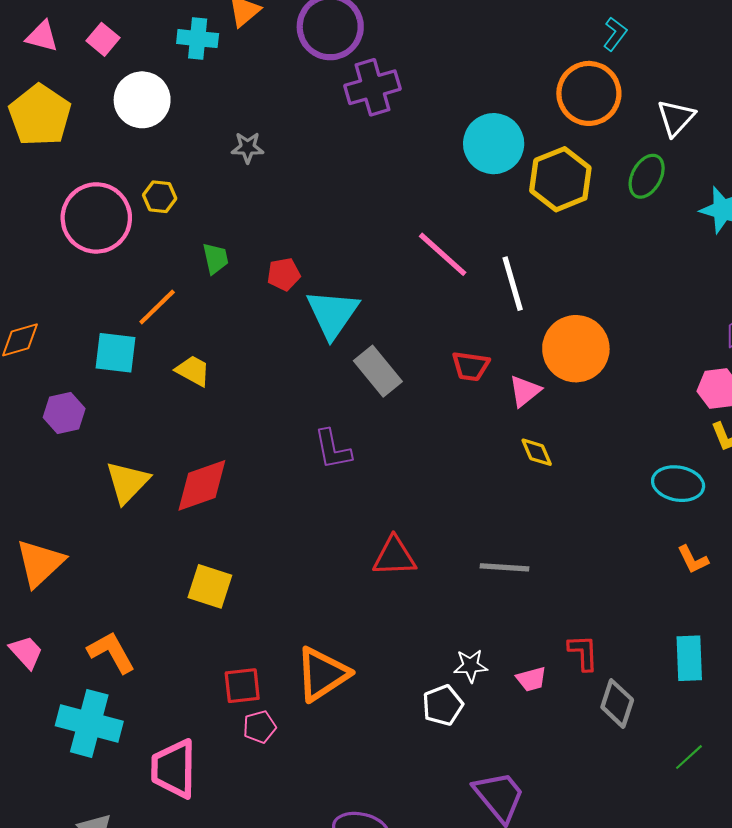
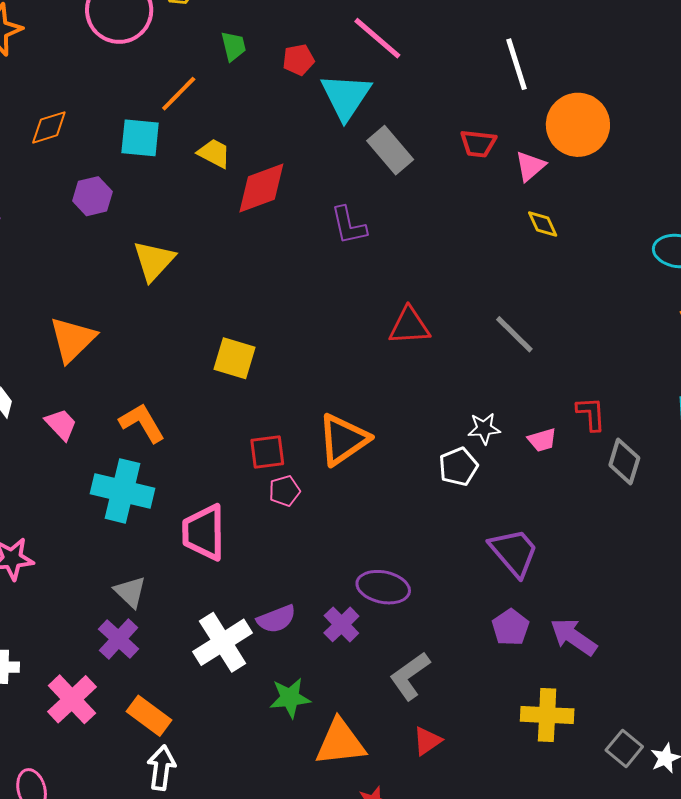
pink line: (443, 254) -> (377, 38), moved
red diamond: (202, 485) -> (261, 188), moved
gray line: (505, 567) -> (514, 334), turned 42

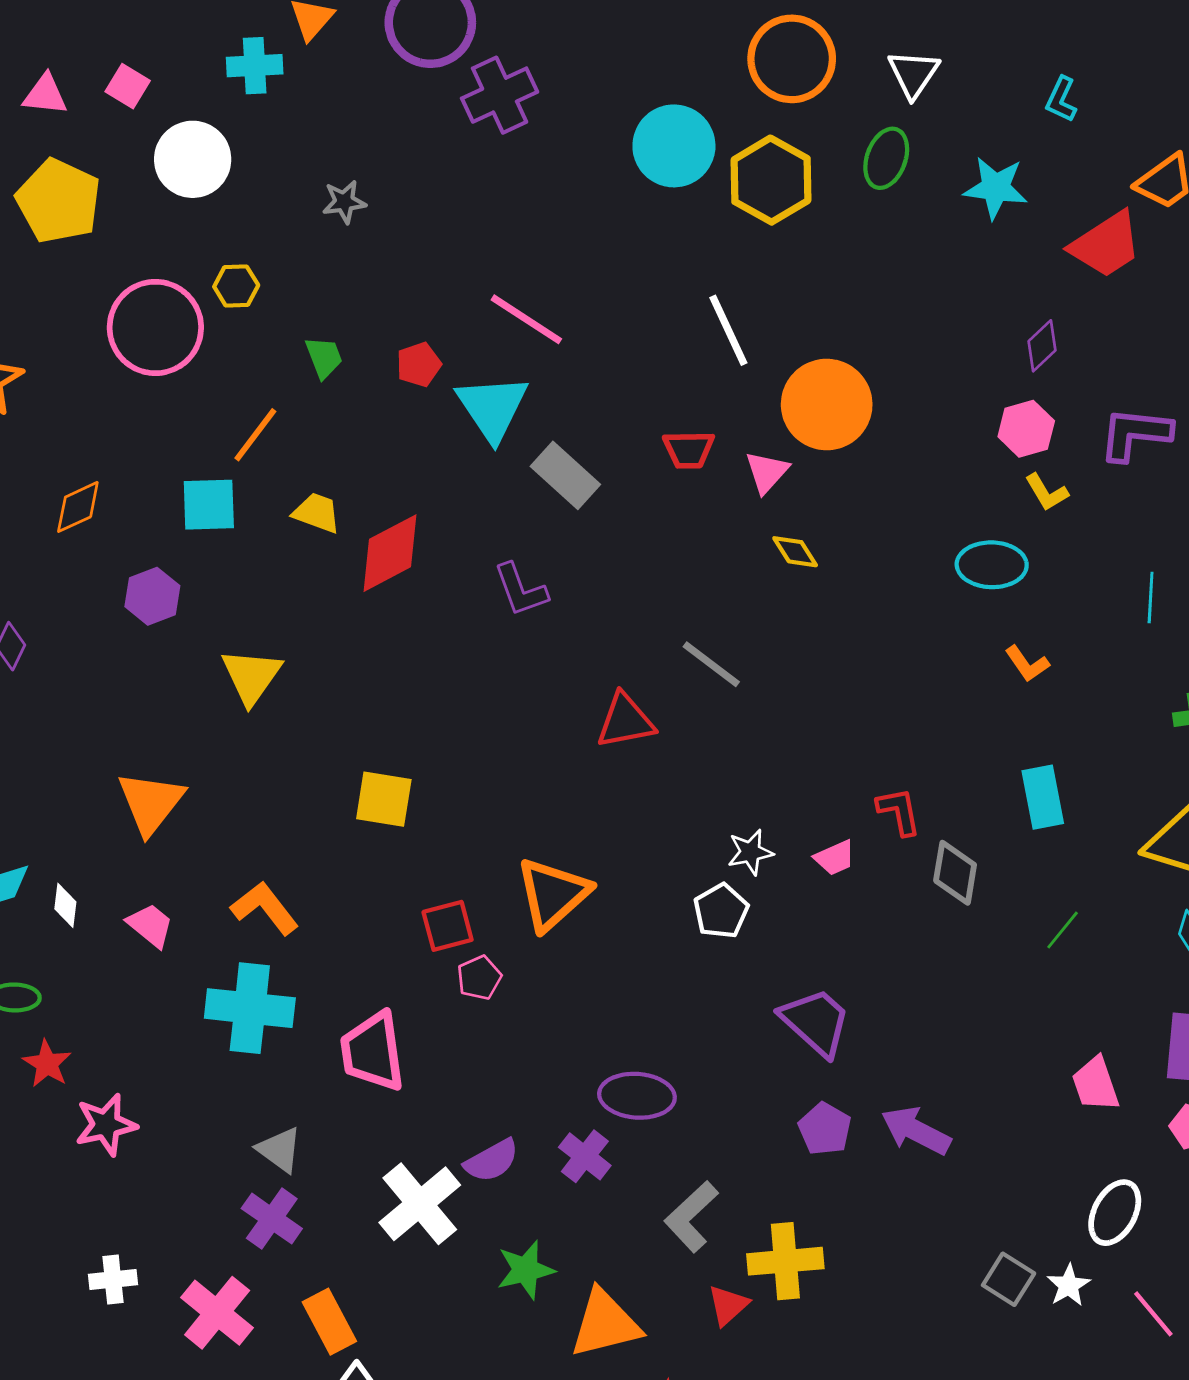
gray line: (514, 334) -> (711, 664), moved
yellow cross: (547, 715) -> (785, 1261), moved
orange rectangle: (149, 716) -> (329, 1322), turned 33

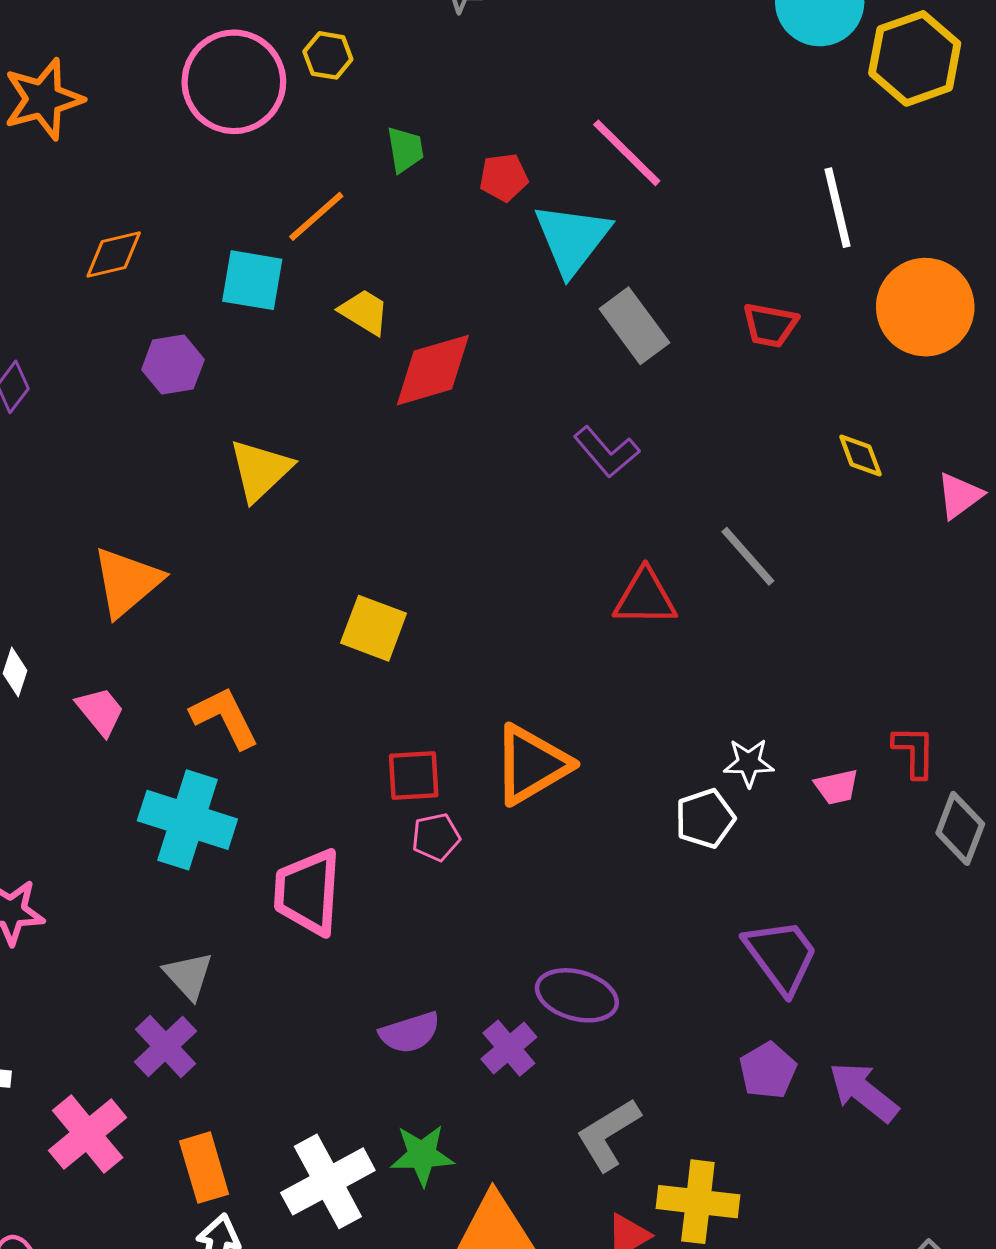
pink triangle: (767, 472) -> (960, 496), moved
purple L-shape: (521, 590) -> (606, 452), moved, turned -32
white cross: (420, 1204) -> (328, 1181), moved

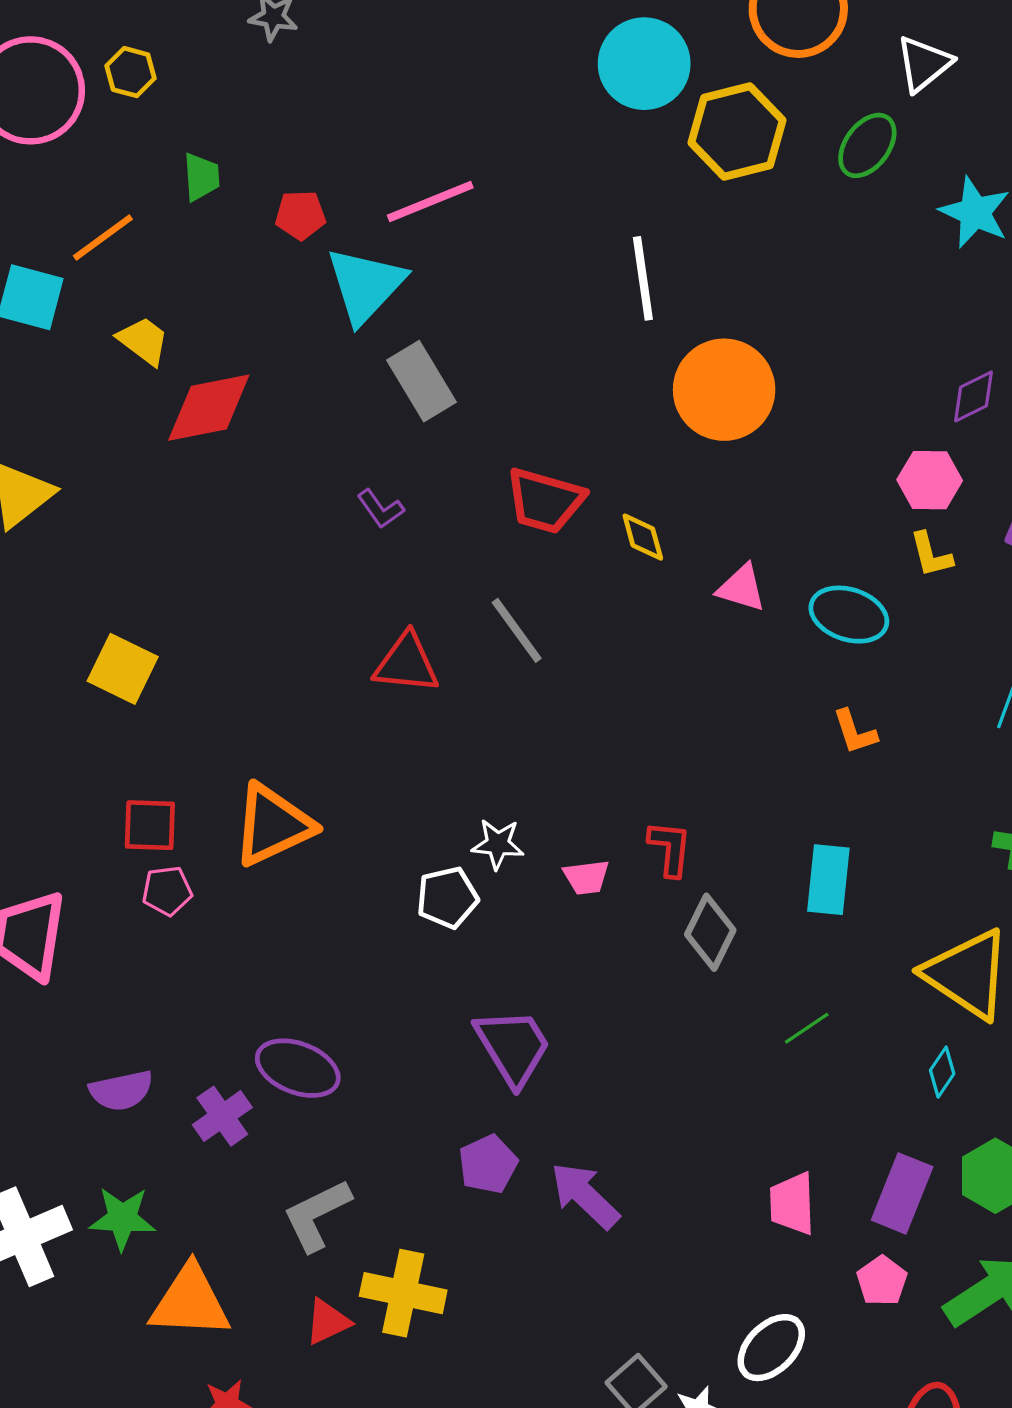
pink line: (627, 153) -> (430, 201), turned -72
red trapezoid: (770, 325) -> (545, 501), moved, size x1.4
purple L-shape: (606, 452) -> (380, 509), size x0.7
pink triangle: (960, 496) -> (741, 588), turned 48

